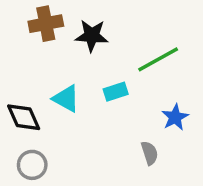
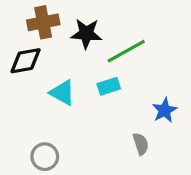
green line: (158, 59) -> (126, 51), moved
black diamond: (24, 117) -> (26, 61), moved, turned -76
gray circle: (32, 165) -> (45, 157), moved

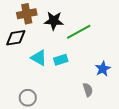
cyan rectangle: (109, 86) -> (61, 60), moved

